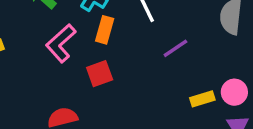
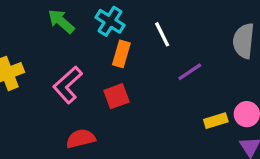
pink L-shape: (61, 43) -> (68, 85), moved

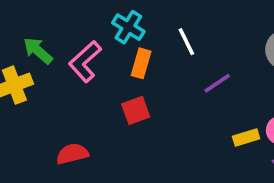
green arrow: (61, 21) -> (38, 51), moved
pink L-shape: (68, 85) -> (85, 62), moved
red semicircle: (81, 139) -> (72, 154), moved

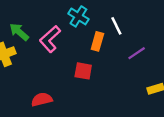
orange rectangle: (141, 63) -> (97, 41), moved
red square: (136, 110) -> (83, 71), turned 30

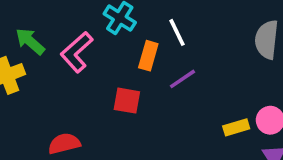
purple line: (137, 53) -> (182, 79), moved

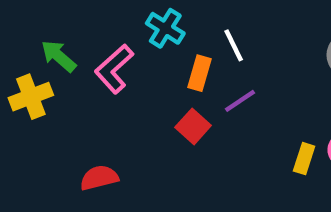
red square: (127, 101) -> (193, 126), moved, turned 32
yellow rectangle: (236, 127) -> (304, 159), turned -55

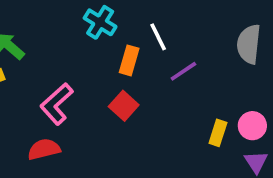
pink L-shape: (114, 69) -> (57, 104), moved
purple line: (240, 101) -> (183, 71), moved

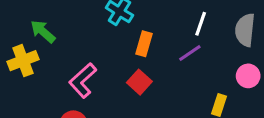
white line: (158, 37) -> (201, 24), moved, turned 45
pink circle: (252, 126) -> (248, 76), moved

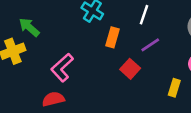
white line: (201, 24) -> (144, 15), moved
red square: (139, 82) -> (130, 69), moved

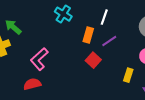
orange rectangle: (112, 37) -> (88, 35), moved

